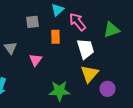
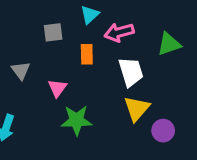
pink arrow: (78, 22) -> (119, 32), turned -66
green star: (60, 91) -> (77, 120), moved

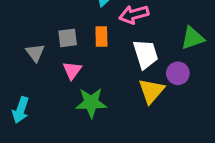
gray square: (53, 32) -> (68, 38), moved
green triangle: (169, 44) -> (193, 38), moved
purple circle: (163, 131) -> (178, 73), moved

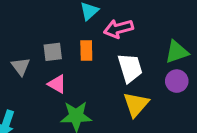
pink triangle: (72, 70) -> (57, 84), turned -36
purple circle: (178, 73) -> (177, 81), moved

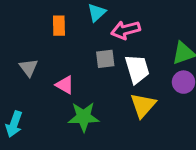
orange rectangle: (86, 50) -> (59, 26), moved
gray square: (53, 52) -> (105, 59), moved

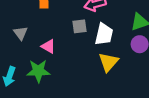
white trapezoid: (137, 69) -> (104, 34), turned 30
green star: (84, 117) -> (38, 71), moved

